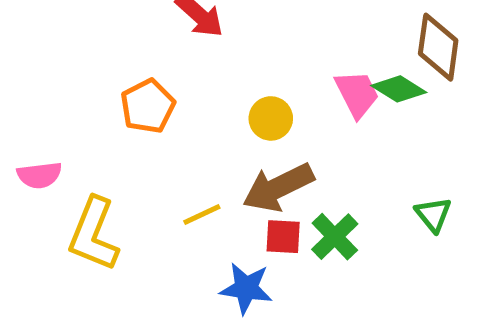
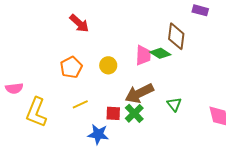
pink trapezoid: (357, 94) -> (143, 55), turned 30
orange pentagon: (148, 106) -> (71, 67), moved
brown arrow: (278, 187) -> (139, 93), moved

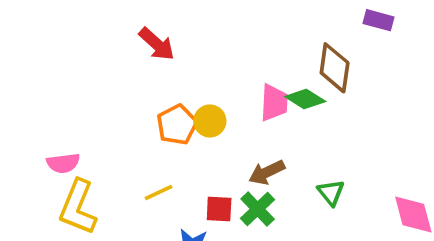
orange pentagon: (71, 67) -> (177, 125), moved
pink semicircle: (14, 88) -> (63, 163), moved
brown arrow: (139, 93) -> (267, 172), size x0.7

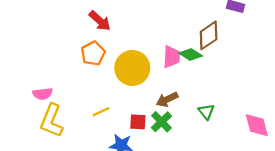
brown diamond: (335, 68) -> (209, 35), turned 48
yellow circle: (210, 121) -> (132, 68), size x1.8
orange pentagon: (177, 125) -> (93, 53), moved

